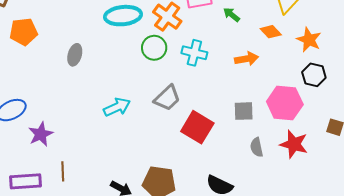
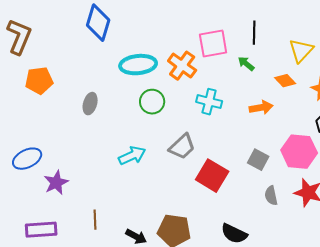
green circle: (154, 48) -> (152, 102), moved
gray square: (244, 111) -> (258, 160), turned 30
brown line: (63, 171) -> (95, 220), moved

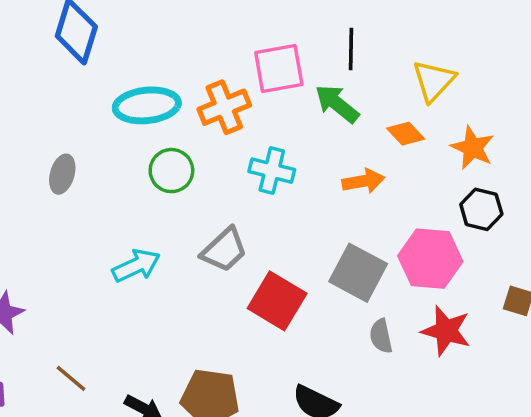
green arrow: (246, 64) -> (337, 104), size x1.5
orange cross: (182, 66) -> (224, 107), turned 32
gray square: (258, 160) -> (358, 273), size x1.5
brown line: (95, 220) -> (71, 378), turned -48

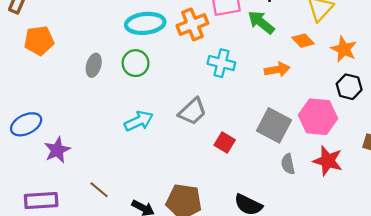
green circle: (171, 171) -> (136, 63), moved
red square: (277, 301) -> (225, 143), size x0.6

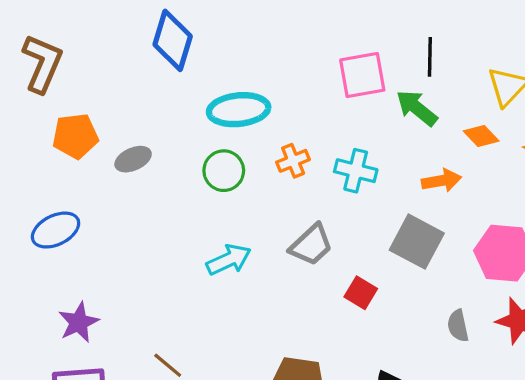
orange cross: (192, 24) -> (293, 161), moved, size x0.7
gray ellipse: (94, 65) -> (133, 159), moved, turned 50
blue ellipse: (26, 124) -> (56, 230), moved
gray square: (274, 125) -> (417, 242), moved
purple star: (57, 150) -> (79, 322), moved

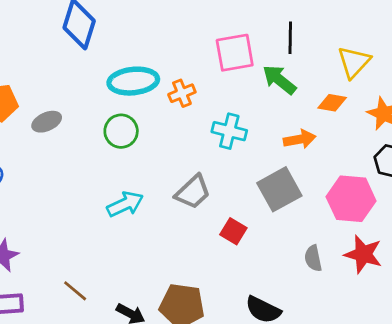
orange diamond: (481, 136) -> (332, 103), turned -36
orange cross: (293, 161) -> (182, 93), moved
gray square: (417, 242) -> (279, 189), turned 33

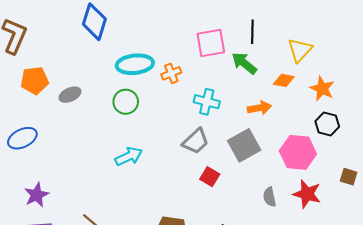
gray trapezoid: (193, 192) -> (196, 141), moved

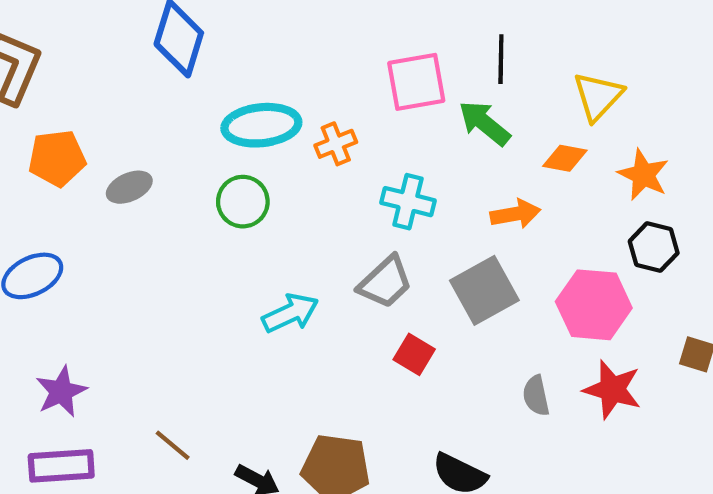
cyan arrow: (129, 156) -> (290, 313), moved

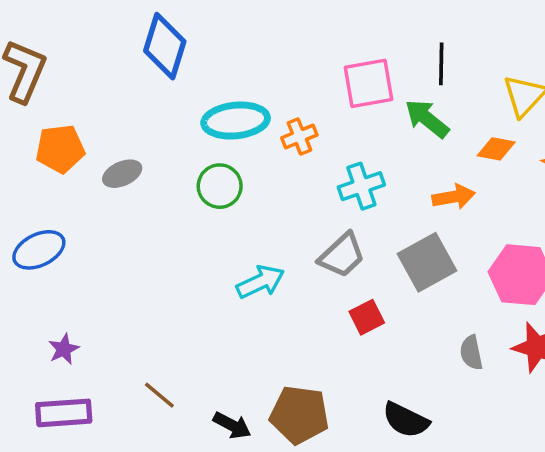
cyan cross: (408, 202) -> (361, 186), turned -33
red square: (414, 354) -> (367, 317), turned 32
purple star: (61, 392) -> (64, 349), size x0.7

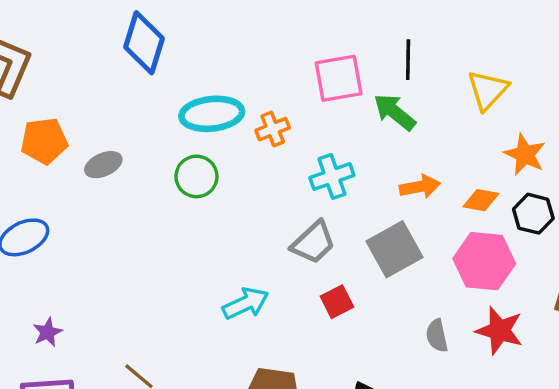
orange diamond: (496, 149) -> (481, 200), moved
cyan arrow: (260, 282) -> (246, 303), moved

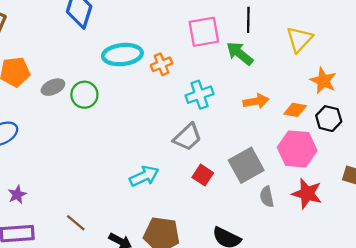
green circle: (196, 176) -> (84, 95), moved
gray square: (395, 249) -> (246, 165), moved
red square: (337, 302) -> (203, 175), turned -30

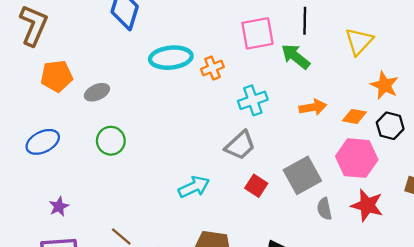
green circle: (84, 95) -> (111, 141), moved

